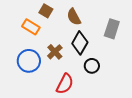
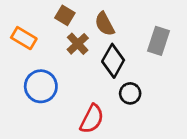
orange rectangle: (31, 27) -> (24, 38), moved
brown cross: (55, 52) -> (78, 44), moved

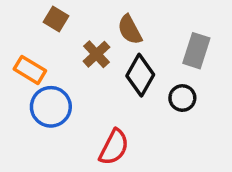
brown square: (65, 15) -> (56, 19), moved
orange rectangle: (24, 38) -> (30, 70), moved
black circle: (130, 93) -> (182, 98), moved

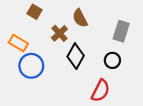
black diamond: (140, 75) -> (76, 56), moved
red semicircle: (114, 147) -> (101, 91), moved

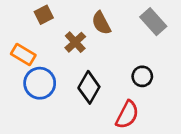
brown square: (35, 12) -> (44, 15), turned 32
gray rectangle: (121, 31) -> (153, 22), moved, turned -60
black diamond: (76, 56) -> (89, 87), moved

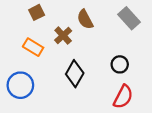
orange rectangle: (23, 54) -> (33, 47), moved
blue circle: (40, 83) -> (20, 85), moved
red semicircle: (127, 115) -> (123, 97), moved

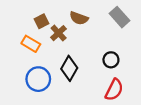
brown square: (37, 12) -> (41, 21), moved
brown semicircle: (85, 19) -> (79, 18), turned -42
blue circle: (20, 85) -> (38, 79), moved

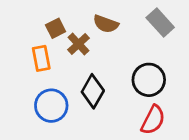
orange rectangle: (31, 44) -> (41, 58), turned 48
black circle: (111, 60) -> (149, 80), size x1.5

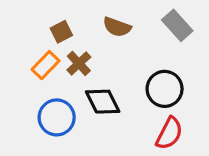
brown cross: (79, 44) -> (79, 63), moved
orange rectangle: (41, 58) -> (46, 65), turned 55
black diamond: (93, 91) -> (103, 102), turned -56

